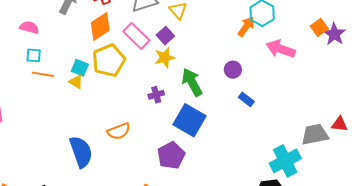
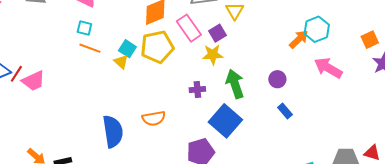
orange square: (319, 27) -> (370, 40), moved

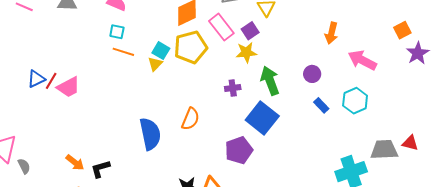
cyan hexagon: (317, 29) -> (355, 101), moved
orange arrow: (299, 39) -> (331, 33), turned 150
yellow triangle: (121, 62) -> (155, 64), turned 35
orange semicircle: (154, 118) -> (190, 119), turned -55

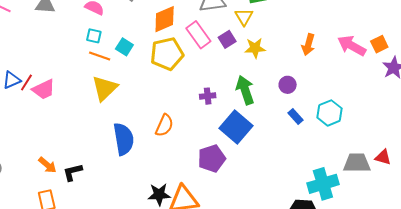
cyan square: (161, 51) -> (124, 47), moved
yellow star: (246, 52) -> (255, 48), moved
pink arrow: (362, 60) -> (352, 46), moved
yellow triangle: (155, 64) -> (105, 88), moved, size x1.8

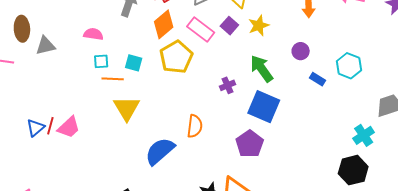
blue semicircle: (124, 139) -> (160, 151), turned -104
cyan cross: (323, 184) -> (364, 135), size x0.7

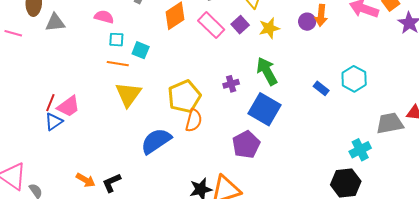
purple circle: (301, 51) -> (307, 22), moved
yellow pentagon: (176, 57) -> (184, 97), moved
cyan square: (101, 61) -> (116, 40), moved
blue triangle: (36, 128) -> (54, 122), moved

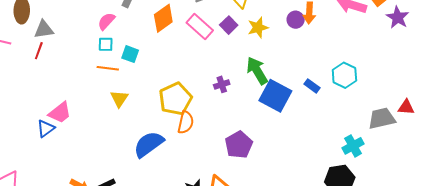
pink semicircle: (104, 17) -> (106, 21), moved, turned -60
yellow triangle: (128, 94) -> (119, 99), size x0.7
red line: (50, 103) -> (39, 51), moved
blue square: (265, 109) -> (275, 96), moved

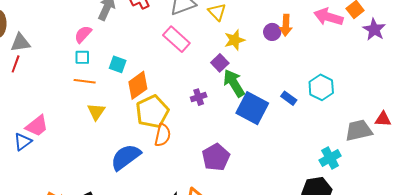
orange diamond: (163, 18) -> (138, 85), moved
purple square: (229, 25) -> (220, 63), moved
cyan square: (130, 54) -> (118, 64), moved

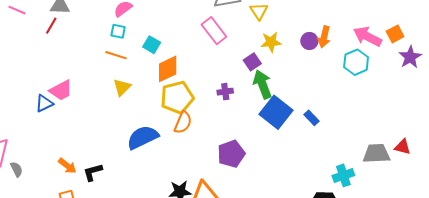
cyan hexagon: (321, 87) -> (356, 62), moved
blue rectangle: (289, 98) -> (312, 118), moved

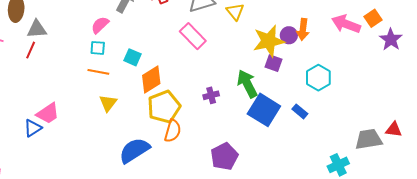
yellow star: (271, 42) -> (269, 41), moved, size x1.5
purple square: (252, 62) -> (273, 63), moved, turned -30
cyan hexagon: (356, 62) -> (318, 78), moved

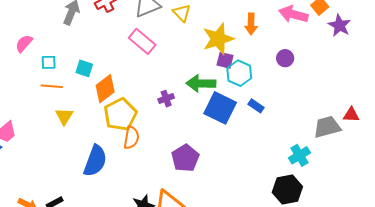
pink semicircle: (100, 25) -> (24, 43), moved
purple circle: (289, 35) -> (285, 58), moved
cyan hexagon: (318, 78) -> (239, 73), moved
green arrow: (247, 84) -> (201, 83), turned -56
blue semicircle: (134, 150) -> (95, 161), turned 148

